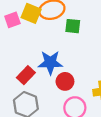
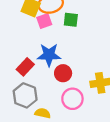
pink square: (12, 20) -> (44, 21), moved

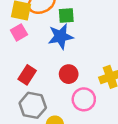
pink square: (44, 21) -> (19, 32), moved
blue star: (49, 55) -> (61, 36), moved

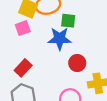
red circle: (69, 74) -> (77, 63), moved

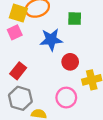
green square: (68, 21) -> (75, 19), moved

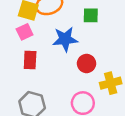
red rectangle: (18, 71) -> (30, 60), moved, turned -35

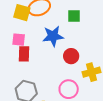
pink square: (25, 32) -> (19, 40), moved, turned 32

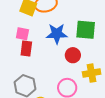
green square: (74, 16) -> (86, 30), moved, size x1.5

